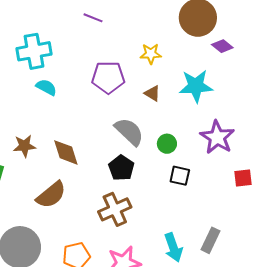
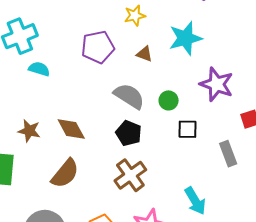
brown star: (24, 146) -> (29, 131), turned 30
gray rectangle: (211, 240) -> (228, 154), moved, turned -35

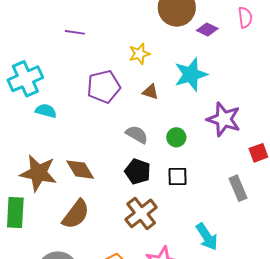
gray semicircle: (129, 96) -> (137, 134), size x0.7
black square: (187, 129) -> (177, 176), moved
brown star: (29, 131) -> (38, 173), size x1.6

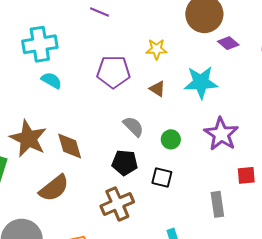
black pentagon: (138, 172) -> (125, 163), turned -30

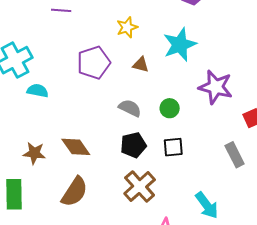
brown star: (28, 139) -> (34, 153), size x0.6

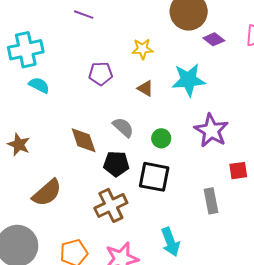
purple pentagon: (94, 63) -> (101, 74), size x0.7
brown diamond: (76, 147) -> (84, 140), moved
black square: (173, 147) -> (154, 177), size x1.5

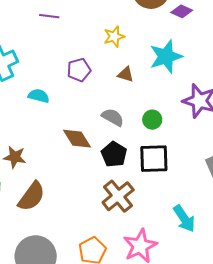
cyan semicircle: (39, 85) -> (39, 96), moved
black pentagon: (116, 164) -> (114, 154), turned -30
brown semicircle: (47, 193) -> (31, 196), moved

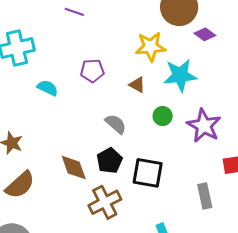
yellow star: (114, 37) -> (151, 47), moved, size x1.4
green circle: (152, 120) -> (163, 116), moved
brown diamond: (77, 139) -> (74, 167), moved

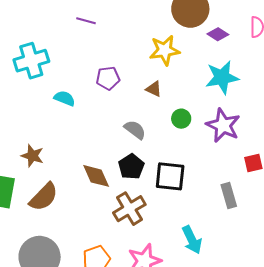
cyan star: (180, 75) -> (222, 77), moved

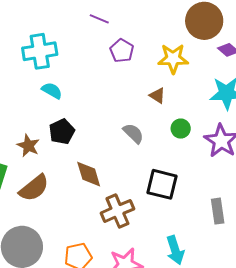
purple pentagon: (108, 78) -> (122, 51), moved, turned 30
cyan semicircle: (65, 98) -> (52, 91), moved
black pentagon: (131, 167) -> (62, 132), moved

